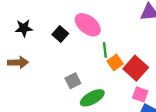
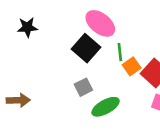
black square: (60, 34) -> (86, 48), moved, size x1.5
brown arrow: (18, 62) -> (18, 100), moved

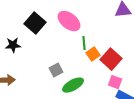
black star: (27, 27) -> (13, 45), moved
black square: (86, 48) -> (35, 23), moved

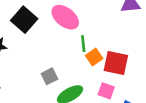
red square: (111, 59) -> (116, 63), turned -30
pink square: (115, 82) -> (106, 91), moved

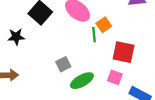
orange square: (94, 57) -> (104, 25), moved

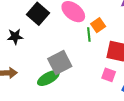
gray square: (63, 64) -> (60, 62), size x1.6
green ellipse: (82, 81) -> (48, 78), moved

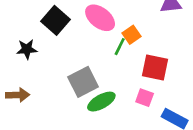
green line: (89, 34) -> (120, 47), turned 32
green ellipse: (48, 78) -> (101, 102), moved

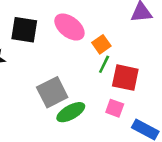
black square: (56, 20) -> (24, 30), turned -32
green line: (120, 47) -> (104, 64), moved

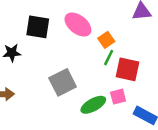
pink square: (115, 108) -> (118, 97), turned -35
green ellipse: (71, 112) -> (93, 105), moved

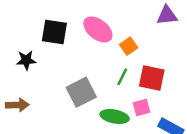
green line: (109, 58) -> (122, 77), moved
green ellipse: (93, 105) -> (115, 116), turned 40

